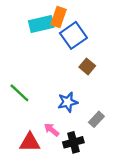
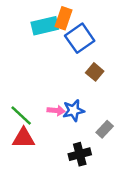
green line: (19, 93) -> (21, 116), moved
pink arrow: (52, 130) -> (56, 111), moved, turned 147
red triangle: (30, 142) -> (24, 138), moved

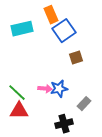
orange rectangle: (64, 18) -> (51, 15), turned -42
cyan rectangle: (45, 26) -> (22, 29), moved
brown square: (95, 72) -> (76, 58), turned 32

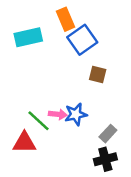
brown square: (76, 58) -> (98, 74), turned 32
green line: (17, 93) -> (39, 121), moved
black cross: (64, 124) -> (105, 159), moved

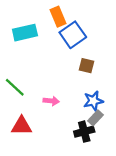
blue star: (76, 114) -> (93, 101), moved
green line: (39, 121) -> (15, 87), moved
black cross: (105, 159) -> (84, 132), moved

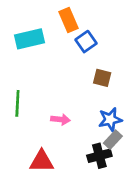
blue square: (73, 35) -> (86, 42), size x0.7
green line: (15, 87) -> (17, 103), turned 50
red triangle: (22, 126) -> (42, 161), moved

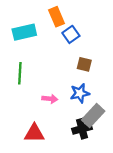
green line: (17, 103) -> (20, 73), moved
blue star: (110, 119) -> (80, 93), moved
gray rectangle: (113, 140) -> (93, 115), size x1.5

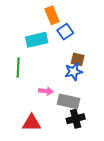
cyan rectangle: (24, 32) -> (37, 40), moved
blue star: (80, 93) -> (74, 72), moved
gray rectangle: (93, 115) -> (68, 101), moved, turned 60

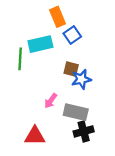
brown square: (78, 59) -> (71, 69), moved
green line: (18, 68) -> (20, 59), moved
pink arrow: (46, 91) -> (51, 101), turned 120

